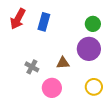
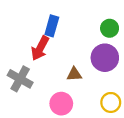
red arrow: (18, 19) -> (40, 48), moved
gray cross: (32, 67) -> (20, 79), moved, size x1.5

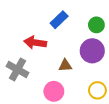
blue rectangle: (52, 26) -> (59, 20), moved, turned 30
red arrow: (40, 48) -> (35, 43), turned 70

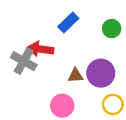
purple circle: (92, 51) -> (101, 73), moved
gray cross: (17, 70) -> (24, 61), moved

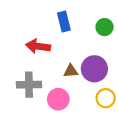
blue rectangle: (68, 23) -> (64, 21), turned -60
gray cross: (24, 61) -> (29, 85), moved, turned -30

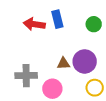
red arrow: (38, 46) -> (34, 24), moved

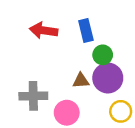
blue rectangle: (57, 19) -> (86, 30), moved
green circle: (94, 24) -> (103, 55), moved

